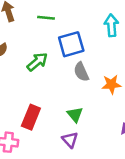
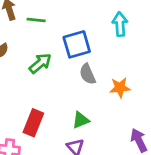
green line: (46, 18) -> (36, 20), moved
green triangle: (75, 115) -> (81, 120), turned 48

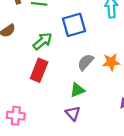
gray semicircle: (88, 74) -> (86, 62), moved, turned 66
red rectangle: (33, 123) -> (39, 70), moved

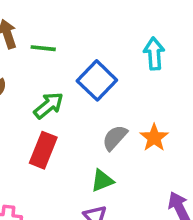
blue square: (74, 25) -> (97, 80), turned -30
orange star: (111, 62) -> (154, 138), turned -30

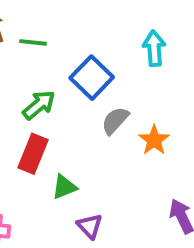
gray semicircle: (115, 138) -> (115, 121), moved
green triangle: (102, 181) -> (64, 187), moved

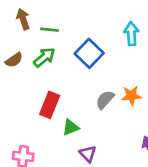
green arrow: (39, 105) -> (44, 57), moved
gray semicircle: (115, 121) -> (105, 100), moved
orange star: (154, 140) -> (131, 96), turned 30

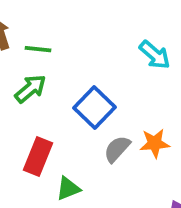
cyan arrow: (131, 34) -> (155, 55), turned 135
blue square: (89, 53) -> (94, 108), moved

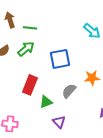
blue square: (94, 108) -> (60, 59), turned 35
gray semicircle: (117, 149) -> (69, 91), moved

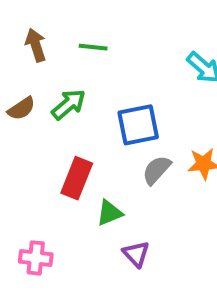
green line: (30, 28) -> (93, 47), moved
gray semicircle: (69, 91) -> (157, 170), moved

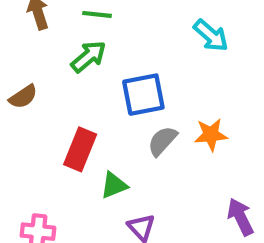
green arrow: (69, 104) -> (89, 57), moved
brown semicircle: (21, 109) -> (23, 97), moved

